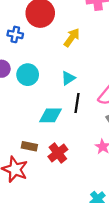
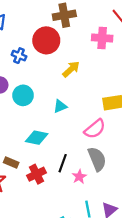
black line: (77, 103) -> (63, 163), moved

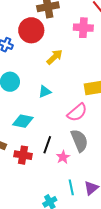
red cross: (36, 174) -> (23, 155), turned 36

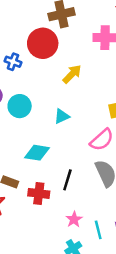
pink star: (63, 157) -> (74, 219), moved

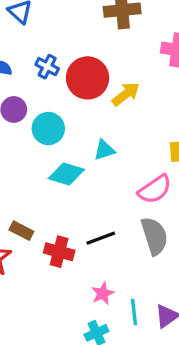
red circle: (43, 43) -> (88, 78), moved
cyan diamond: (37, 153) -> (66, 174), moved
black line: (67, 180) -> (101, 238), turned 45

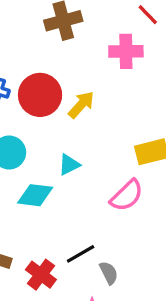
gray semicircle: (154, 236) -> (109, 273), moved, size x0.6
red cross: (59, 252) -> (41, 275), turned 32

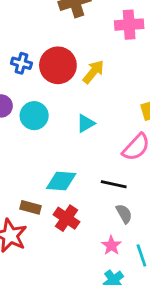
cyan diamond: (35, 195) -> (61, 181), moved
black line: (81, 254) -> (114, 184), moved, turned 45

